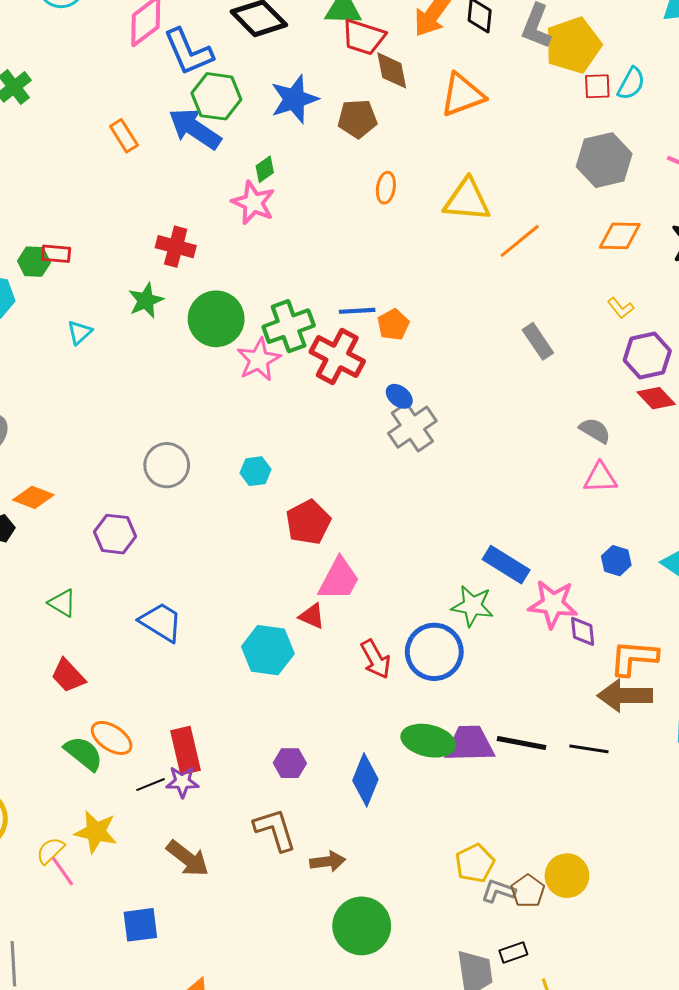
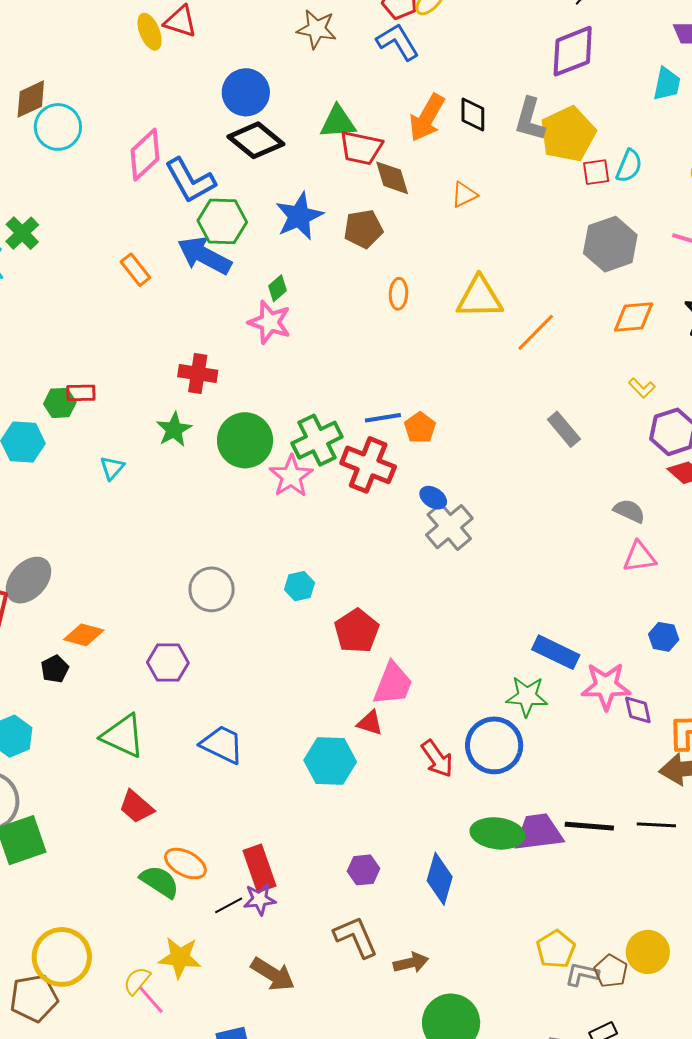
orange triangle: (462, 95) -> (464, 195), size x0.6
green triangle: (62, 603) -> (123, 736), size x1.6

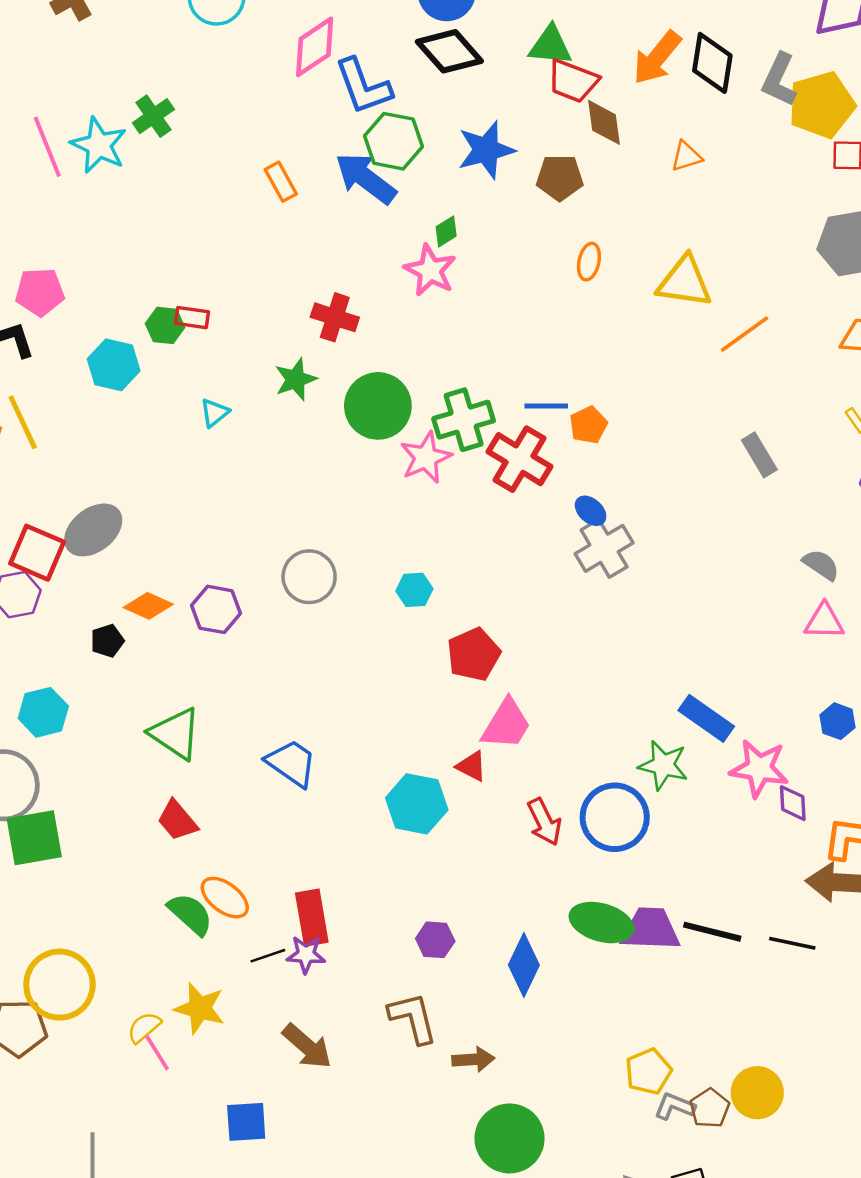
black diamond: (473, 115) -> (712, 63), size x1.4
purple hexagon: (168, 663) -> (216, 609), moved

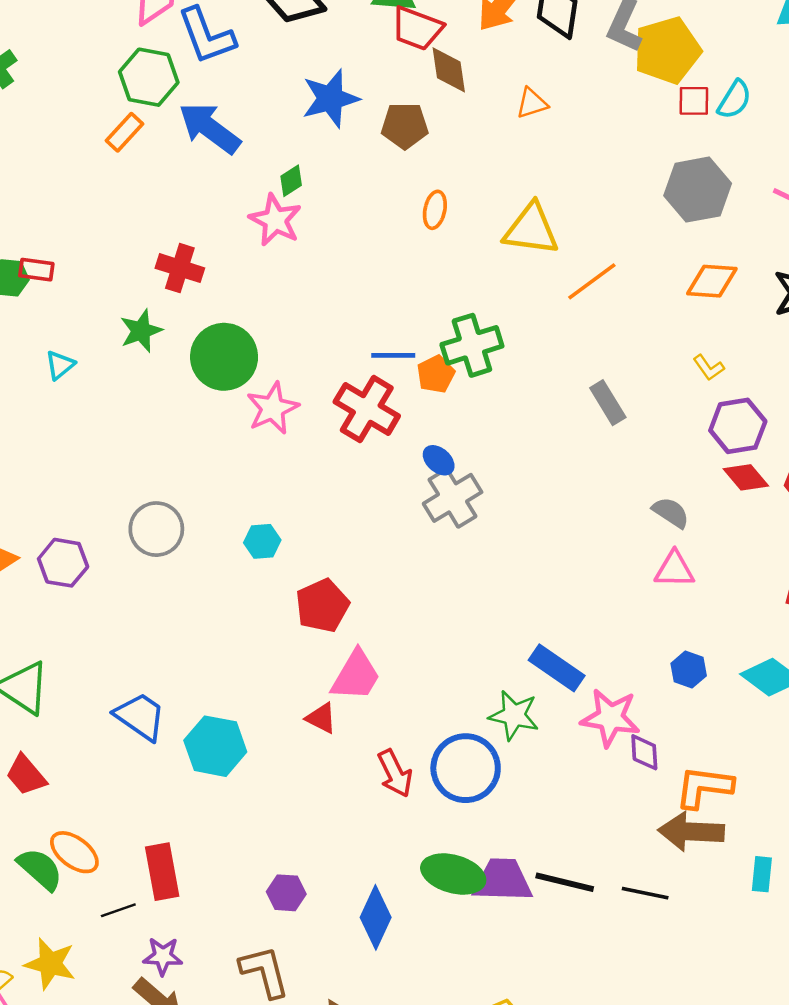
green hexagon: (393, 141) -> (149, 77), moved
orange rectangle: (281, 182) -> (124, 132), turned 72
green cross: (464, 420) -> (472, 345), moved
cyan hexagon: (417, 804) -> (215, 746), moved
purple star: (306, 955) -> (163, 956), moved

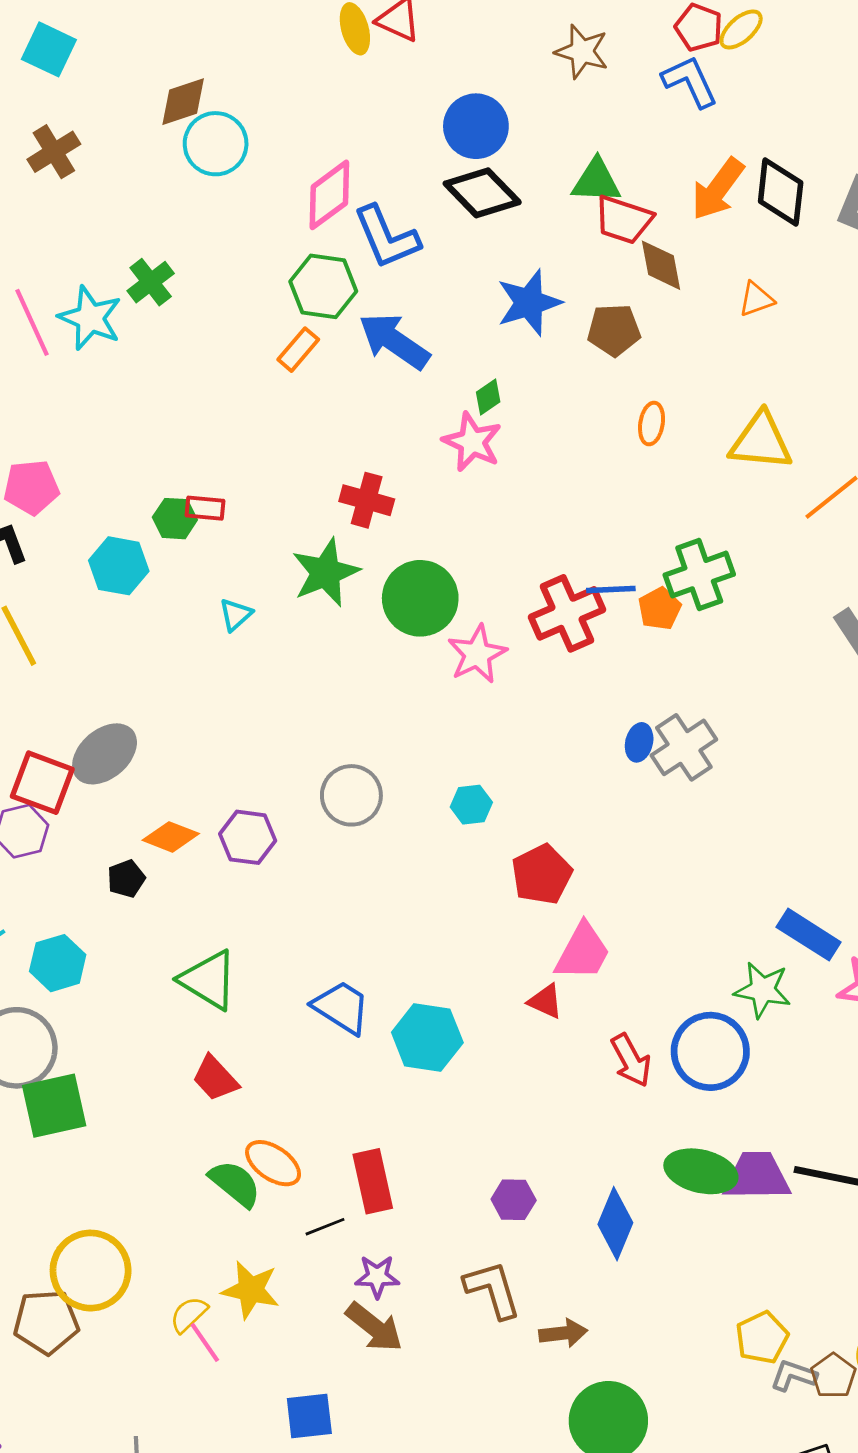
green star: (141, 331) -> (326, 573), size x1.4
red cross: (367, 409) -> (567, 613), moved, turned 38
blue ellipse: (439, 460) -> (639, 742), moved, turned 64

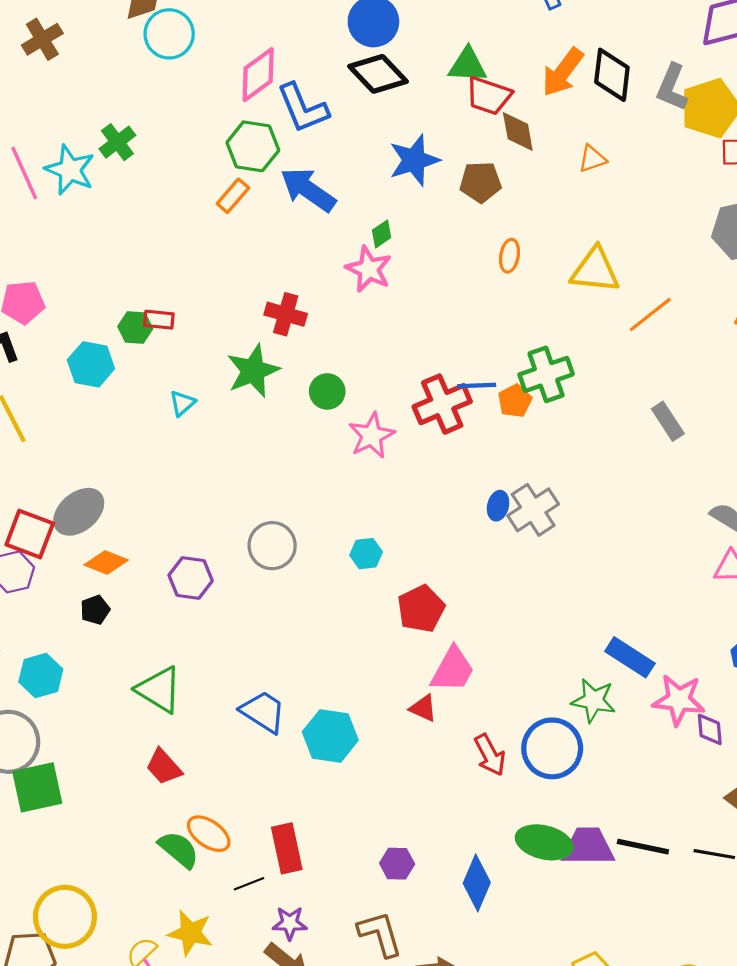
green circle: (420, 598) -> (327, 391), size x0.6
orange diamond: (171, 837) -> (106, 563), moved

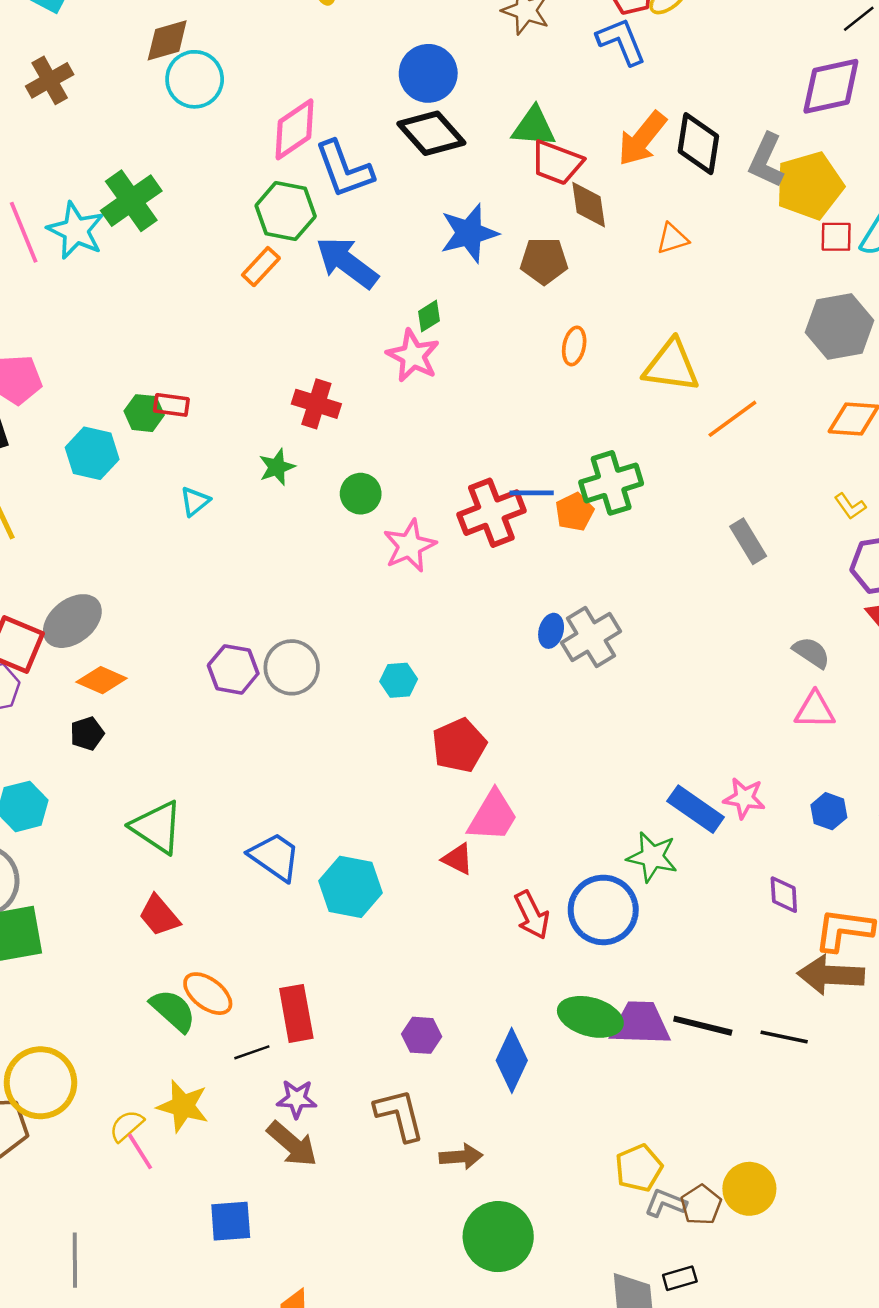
green cross: (117, 142) -> (131, 201), size x1.4
green star: (253, 371) -> (277, 467), size x0.6
purple hexagon: (191, 578) -> (233, 669), moved
pink star: (679, 700) -> (744, 798), moved, size x0.7

